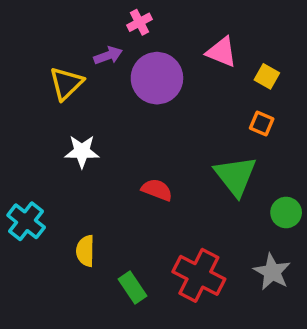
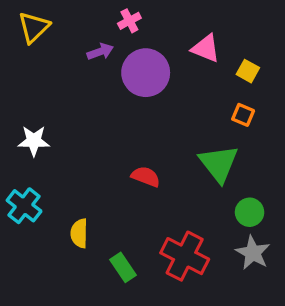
yellow triangle: (66, 83) -> (34, 27), moved
white star: (82, 151) -> (34, 141), moved
green circle: (286, 212) -> (250, 212), moved

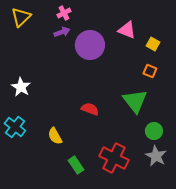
pink cross: (129, 21) -> (64, 13), moved
white star: (34, 141) -> (21, 87), turned 30
yellow semicircle: (79, 233) -> (55, 136), moved, turned -30

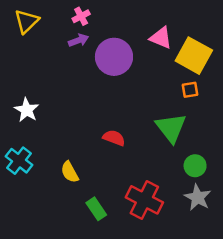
yellow square: (153, 44) -> (194, 56), size x2.0
orange square: (150, 71) -> (190, 90), turned -32

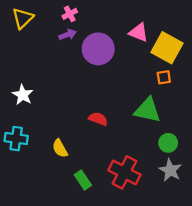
green triangle: (171, 128) -> (147, 110), turned -40
cyan cross: (19, 161) -> (16, 139), turned -30

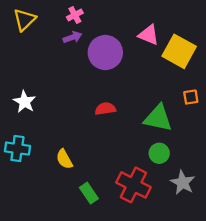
orange square: (164, 77) -> (191, 97), moved
red semicircle: (98, 119) -> (105, 109), moved, turned -30
green circle: (168, 143) -> (159, 153), moved

